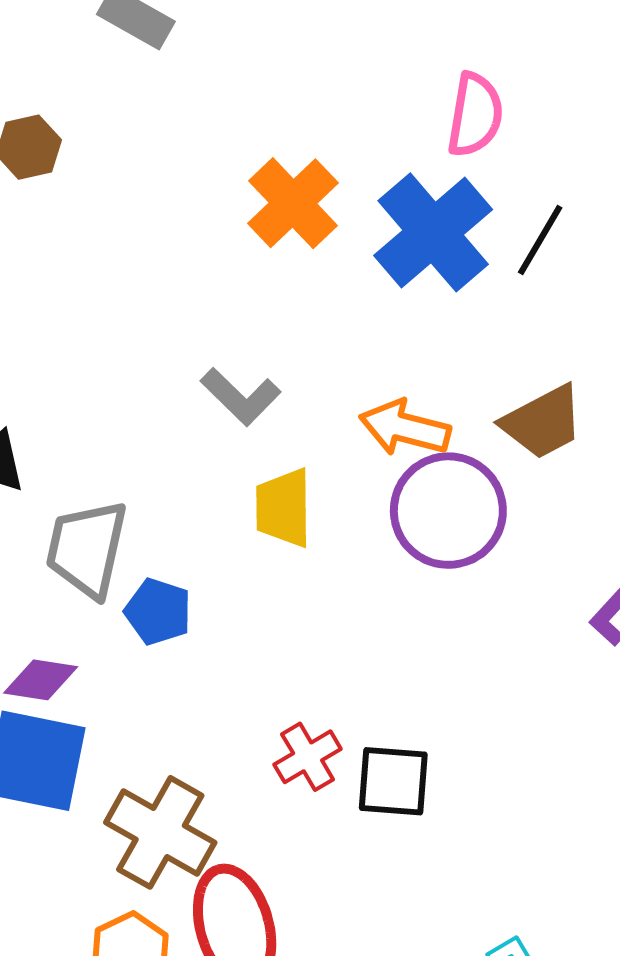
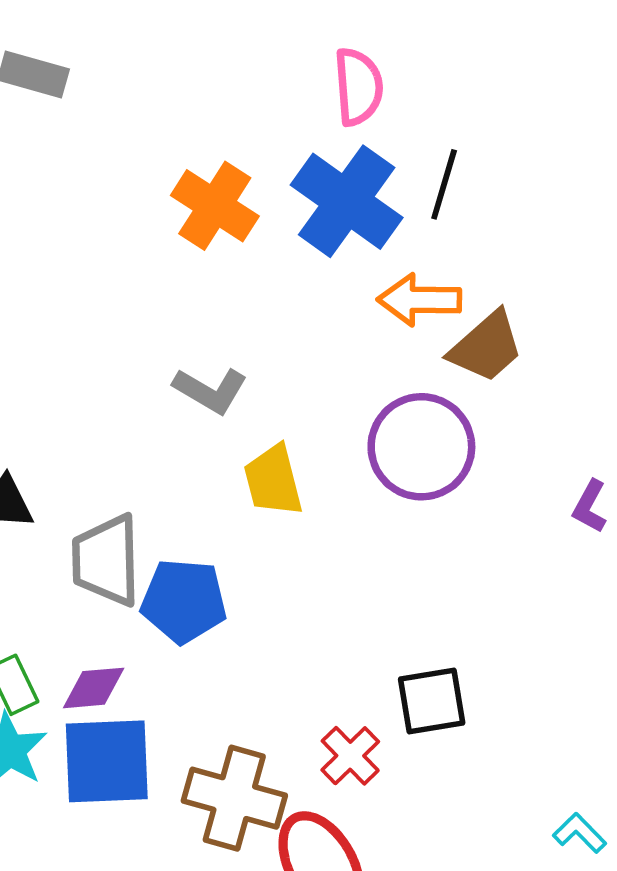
orange arrow: (405, 428) -> (419, 300), moved
blue pentagon: (158, 612) -> (184, 601), size x1.4
red cross: (308, 757) -> (350, 756), moved

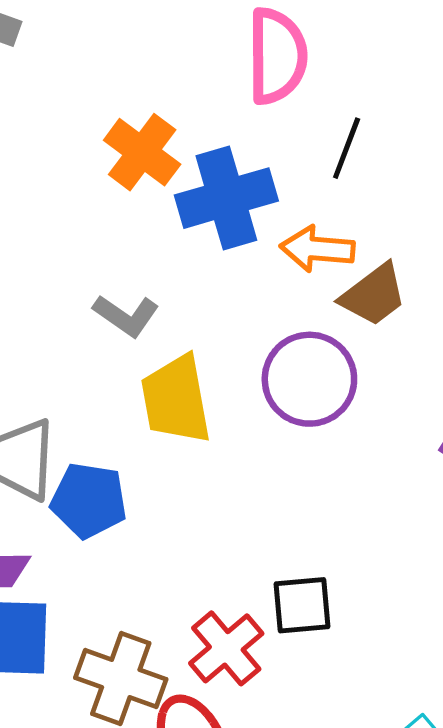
pink semicircle: (358, 87) -> (277, 56), size x1.4
blue cross: (347, 201) -> (226, 198), moved, turned 34
yellow trapezoid: (273, 480) -> (176, 399), size x1.4
red cross: (350, 756) -> (226, 648), size x1.4

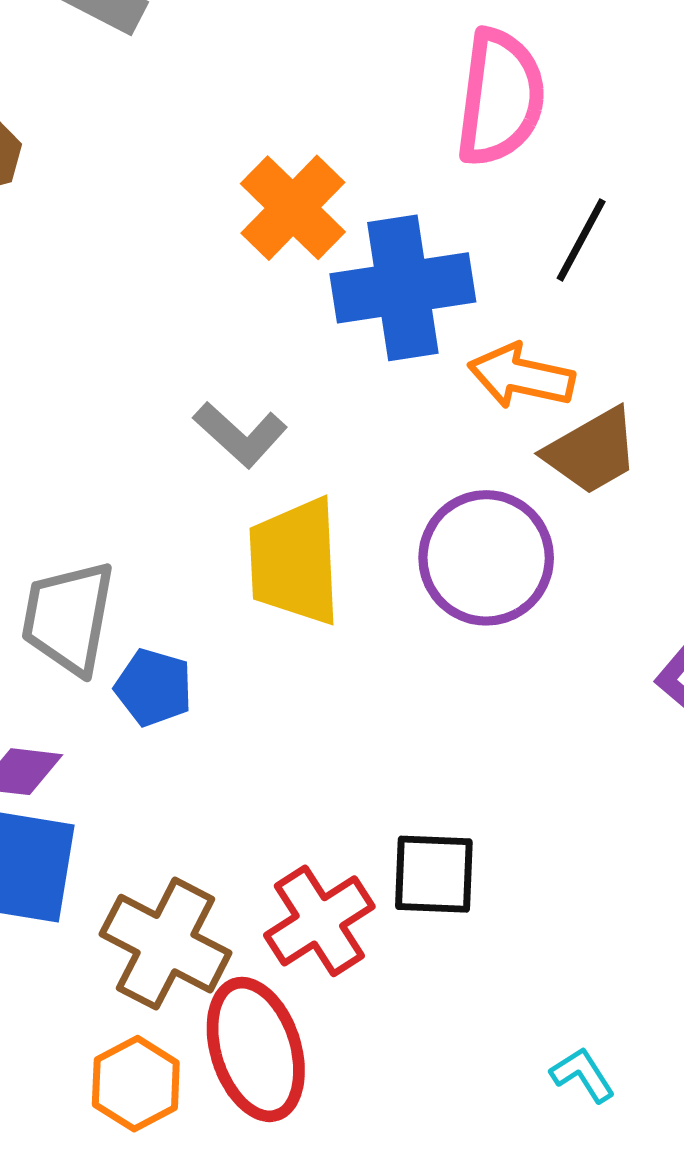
blue pentagon: (89, 500) -> (154, 687), size x0.7

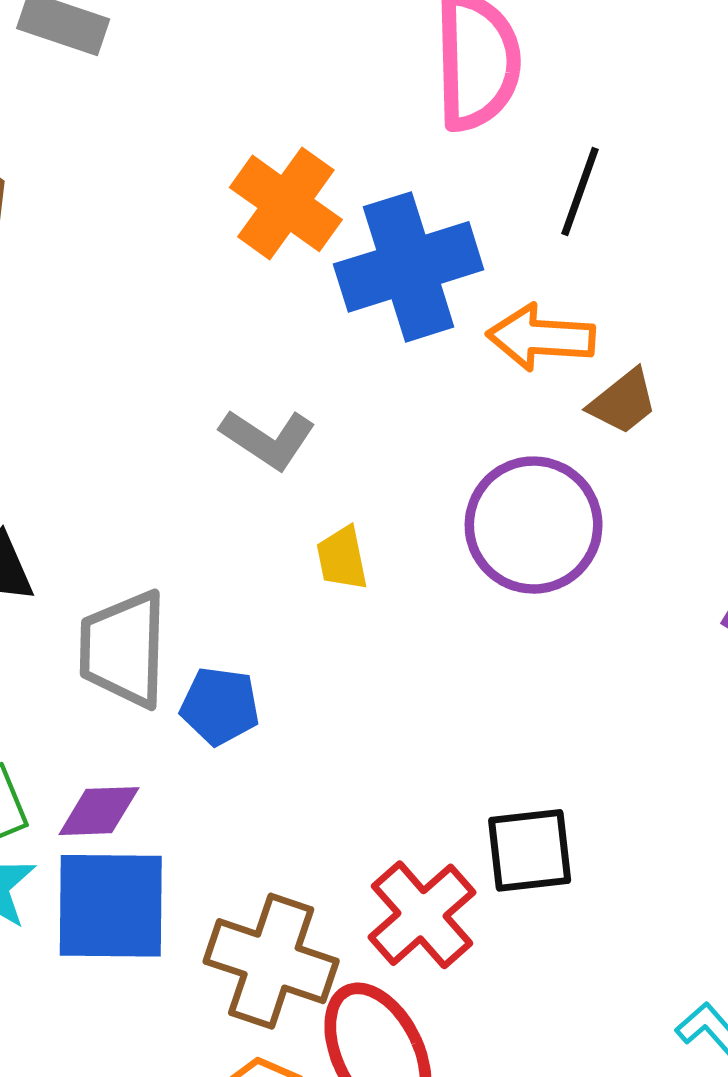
brown trapezoid: (592, 451) -> (623, 402), size x0.7
yellow trapezoid: (295, 562) -> (342, 558), size x0.5

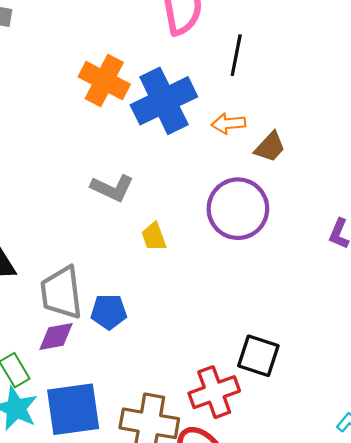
orange arrow: (541, 337) -> (228, 124), size x0.7
purple diamond: (99, 811) -> (56, 336), moved
black square: (530, 850) -> (258, 356), turned 33
red cross: (422, 915) -> (214, 392), turned 30

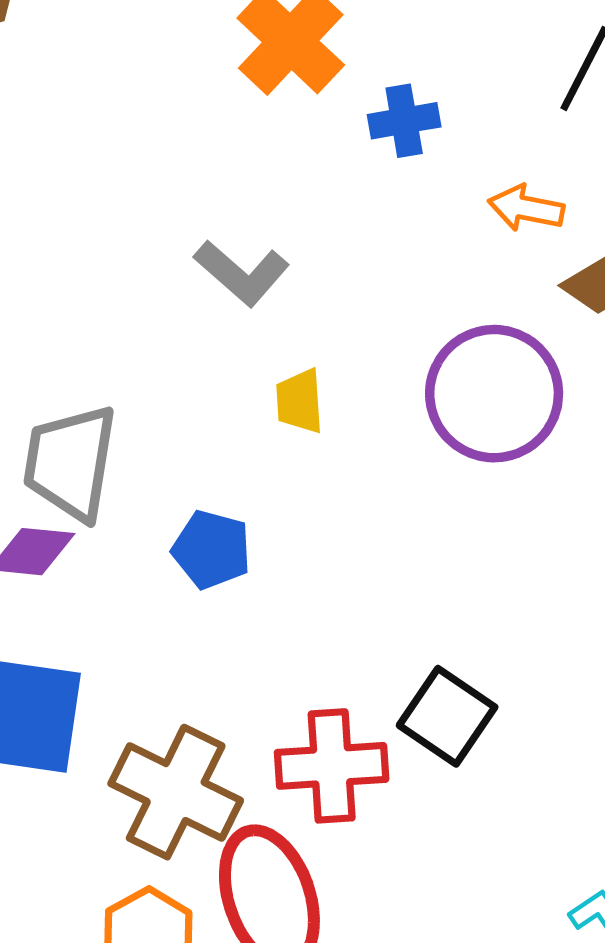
blue cross: (164, 101) -> (404, 121), size x0.5
blue pentagon: (109, 312) -> (212, 550), moved

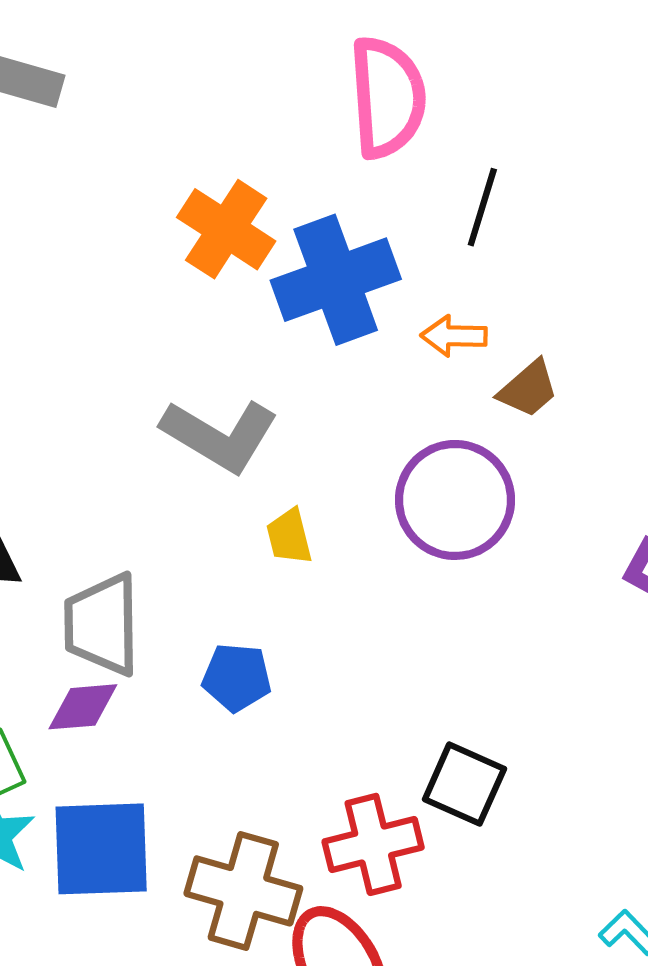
blue cross: (404, 121) -> (336, 280), size x2.0
gray L-shape: (242, 273) -> (220, 435), size x1.4

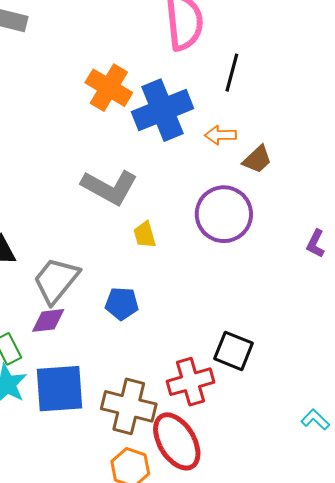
gray trapezoid: (102, 624) -> (56, 280), turned 42

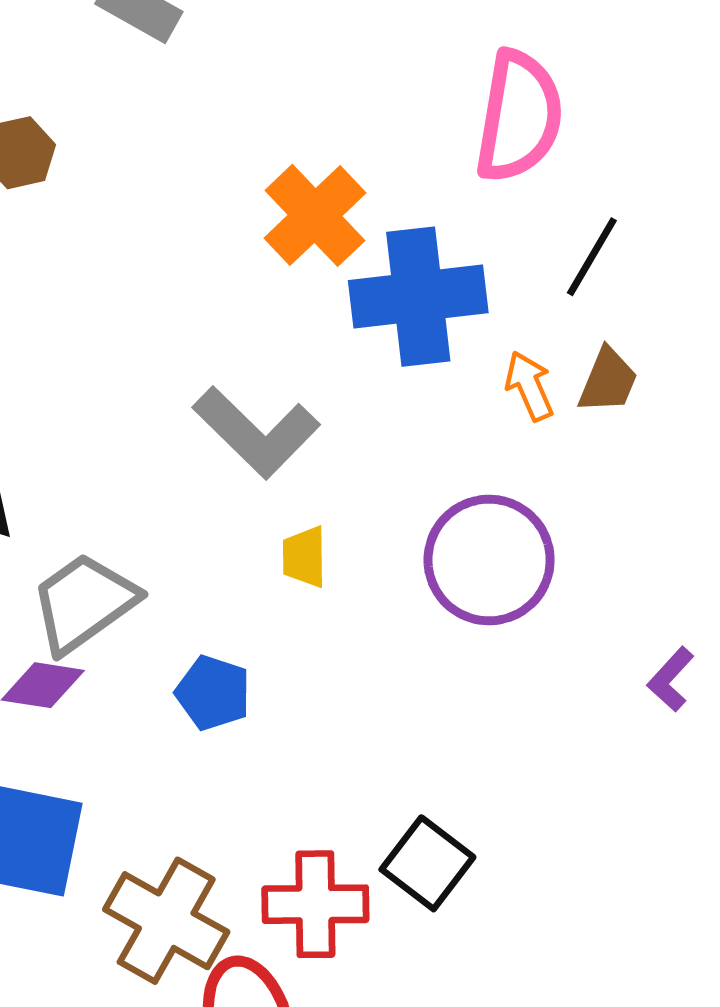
orange arrow: (220, 135) -> (529, 386), turned 52
brown trapezoid: (257, 159) -> (608, 381), moved, turned -40

